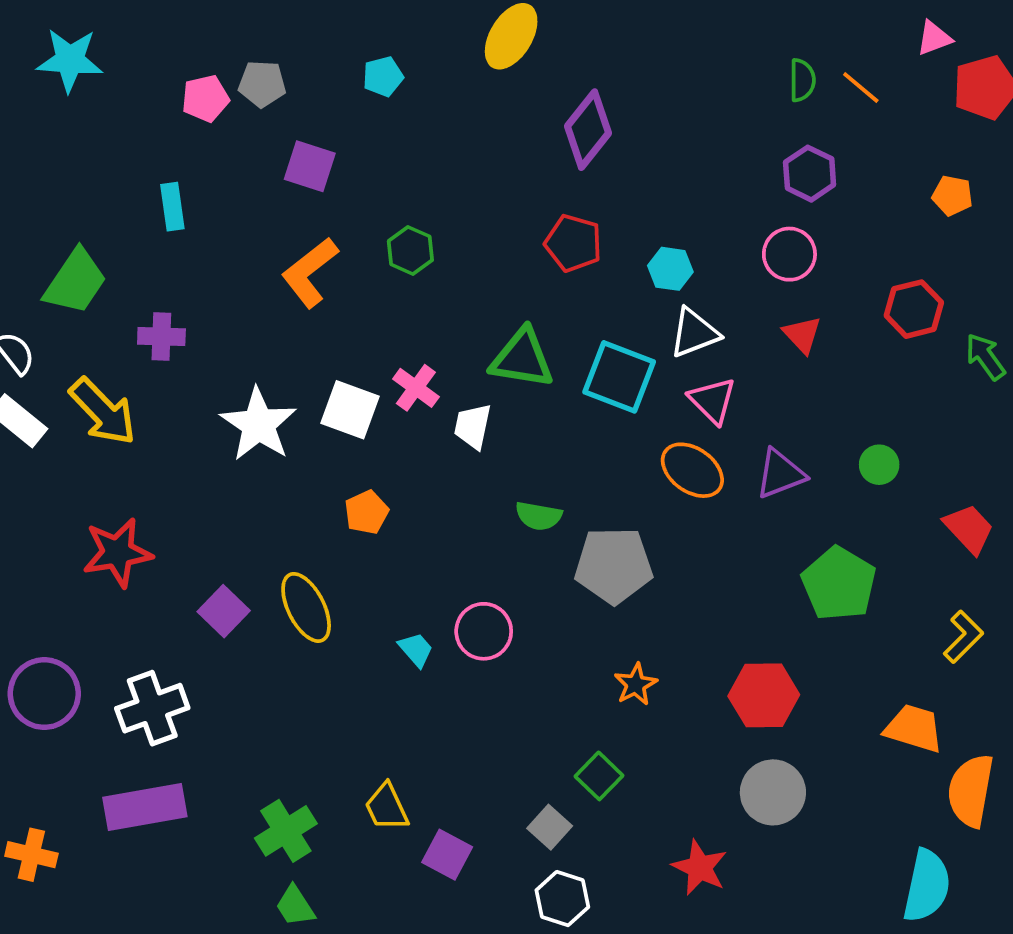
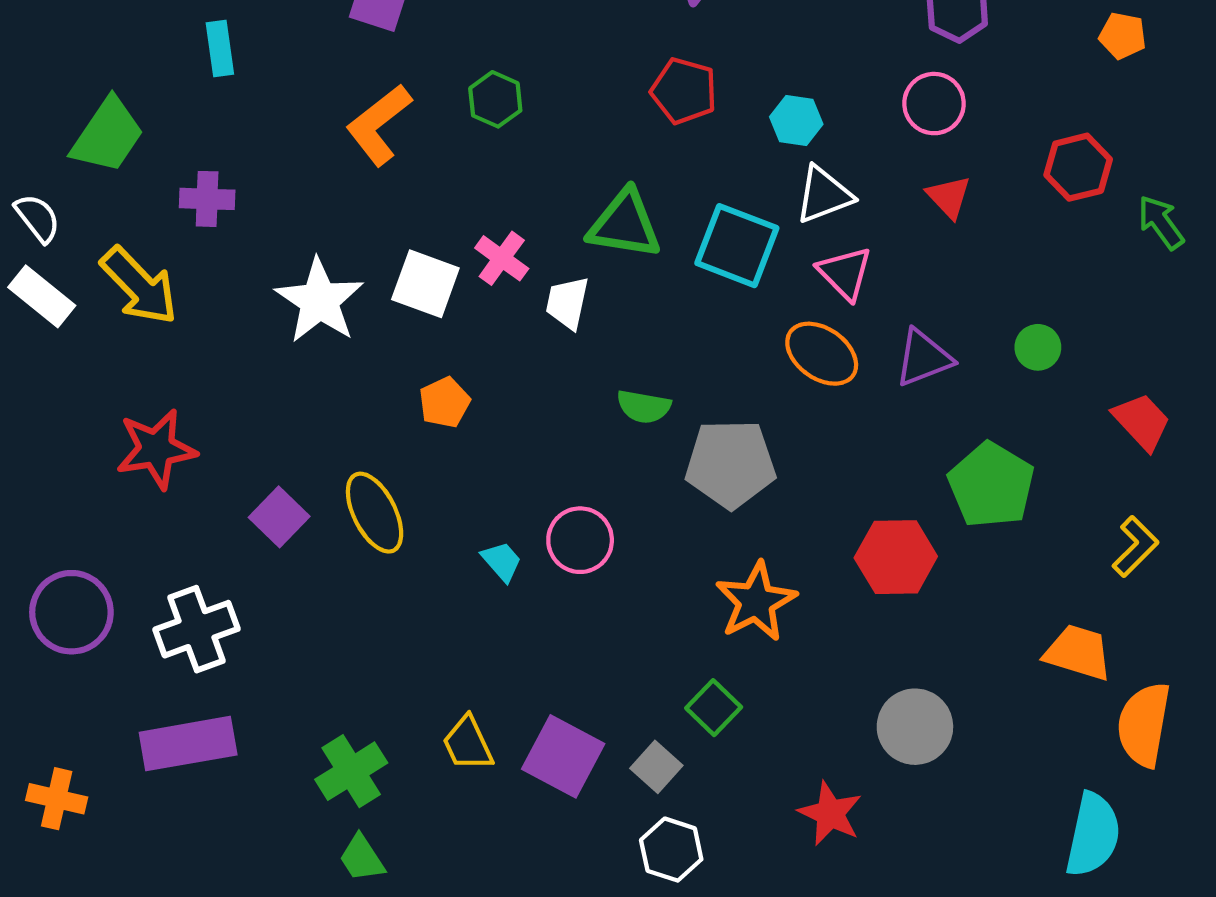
orange star: (636, 684) -> (756, 602), size x1.6
red hexagon: (764, 695) -> (896, 557), moved
purple square: (447, 855) -> (563, 756), moved, size x1.4

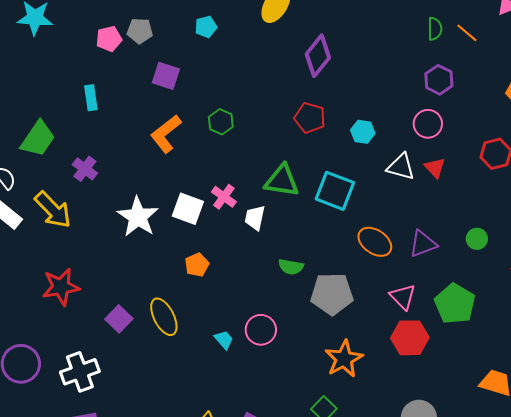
white triangle: (824, 195) -> (401, 167), moved, turned 36
purple cross: (207, 199) -> (85, 169), turned 35
pink triangle: (845, 273) -> (403, 297), moved

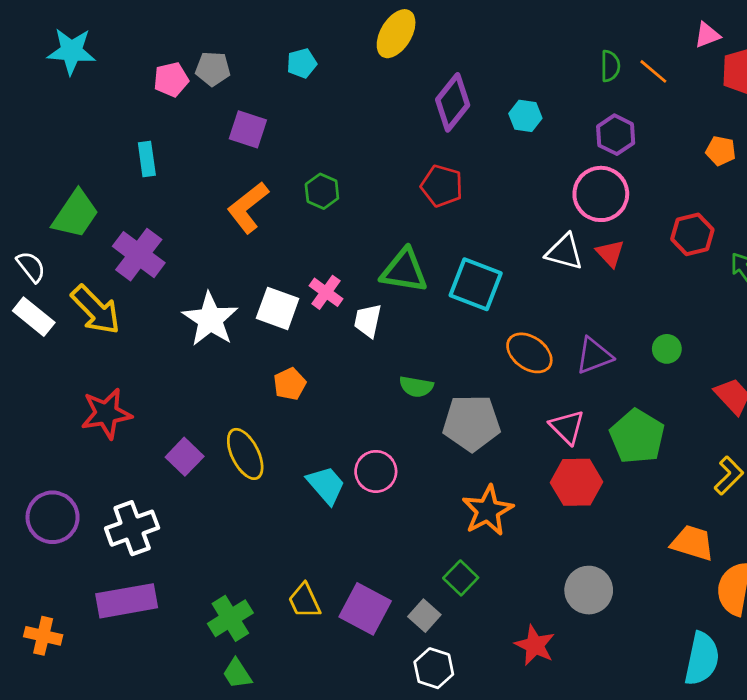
pink circle: (428, 124) -> (601, 194), size x1.4
cyan hexagon: (363, 132) -> (525, 116), moved
purple cross: (85, 169) -> (139, 255), size x1.5
cyan trapezoid: (224, 340) -> (326, 485), size x1.5

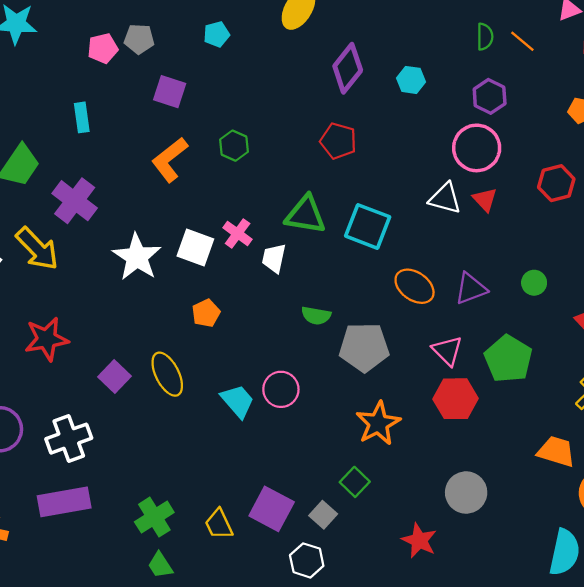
yellow trapezoid: (304, 601) -> (219, 524), moved
white hexagon: (434, 668) -> (307, 560), moved

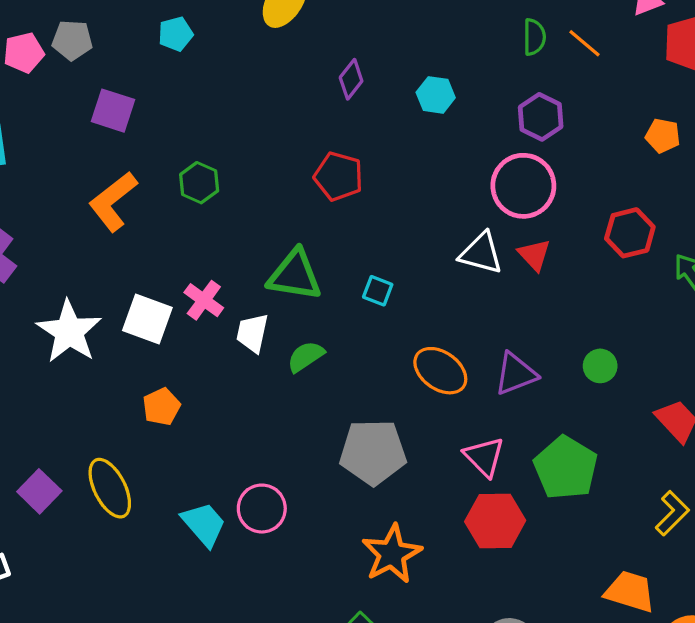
purple diamond: (348, 68) -> (351, 79), size x0.6
cyan square: (368, 226) -> (378, 291), size x0.5
green semicircle: (316, 316) -> (306, 357), moved, turned 136

